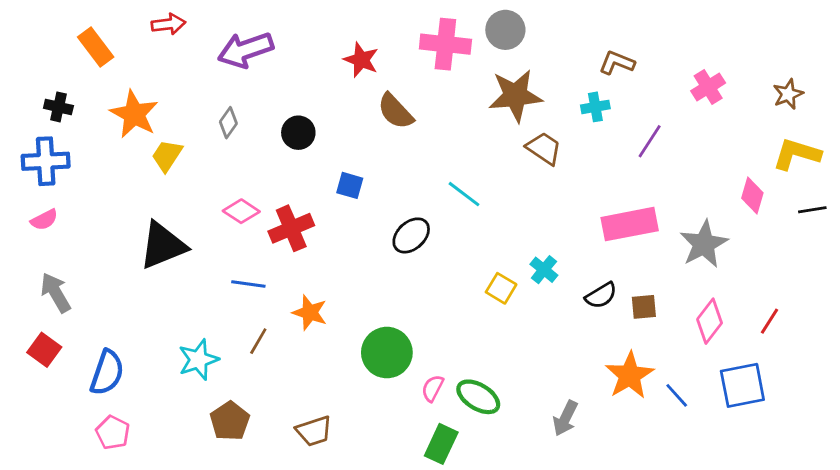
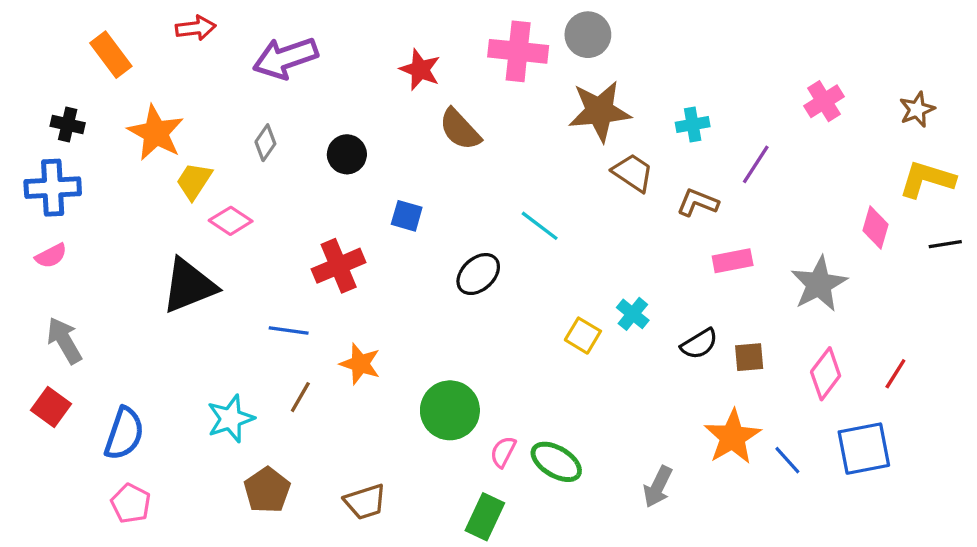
brown L-shape: (617, 63) -> (698, 203), moved
pink diamond: (241, 211) -> (231, 221), moved
pink rectangle: (630, 224) -> (733, 261), size x0.6
green rectangle: (441, 444) -> (485, 517), moved

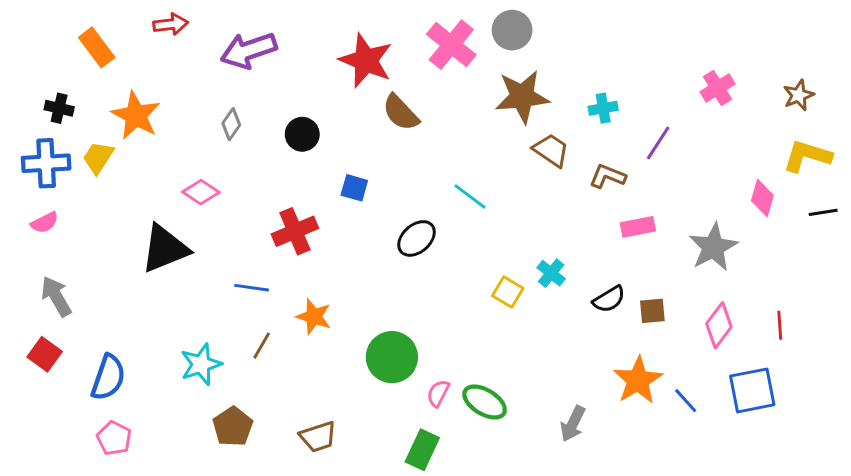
pink cross: (518, 51) -> (451, 45), turned 33
red star: (420, 70) -> (366, 60), size x1.5
yellow trapezoid: (194, 181) -> (98, 157), moved
red line: (895, 374) -> (780, 325), turned -36

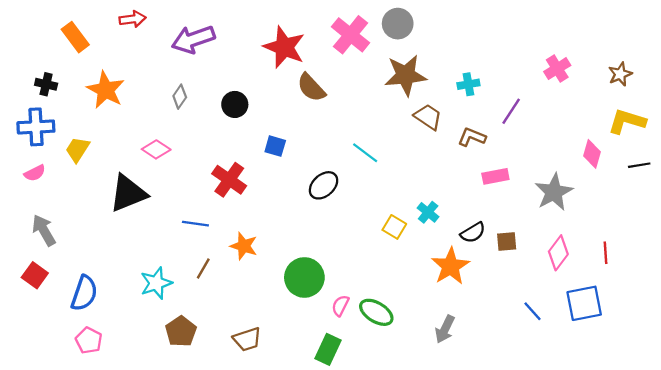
yellow trapezoid: (98, 157) -> (78, 149), moved
red cross: (295, 231) -> (229, 180), turned -32
orange star: (638, 380) -> (450, 266), moved

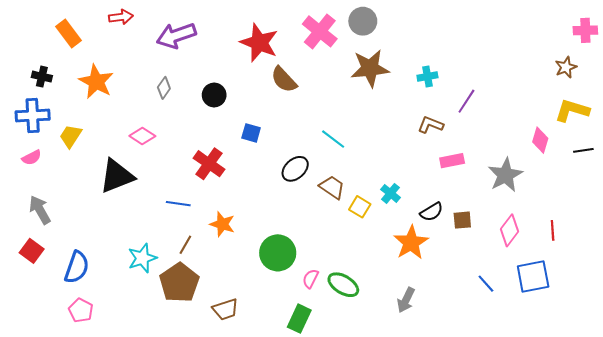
pink cross: (557, 69) -> (585, 30), moved, turned 30
brown trapezoid: (428, 117) -> (332, 187), moved
brown pentagon: (181, 331) -> (179, 283), moved, size x1.4

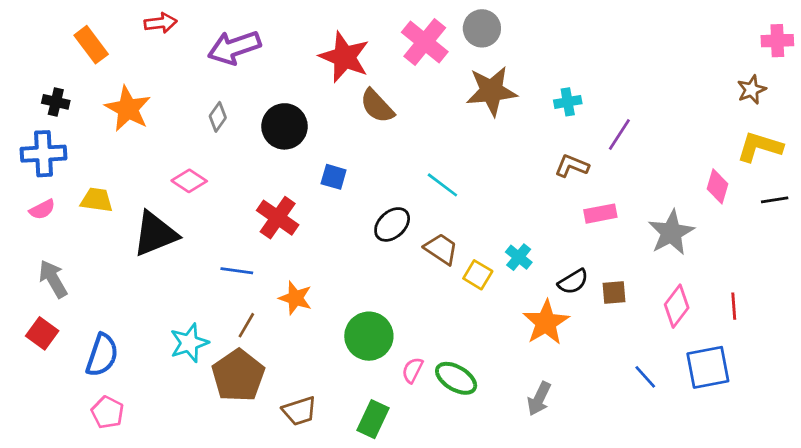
black circle: (214, 95) -> (285, 126), size x1.4
yellow trapezoid: (71, 136) -> (97, 200), moved, turned 65
green rectangle: (299, 319) -> (373, 419), moved

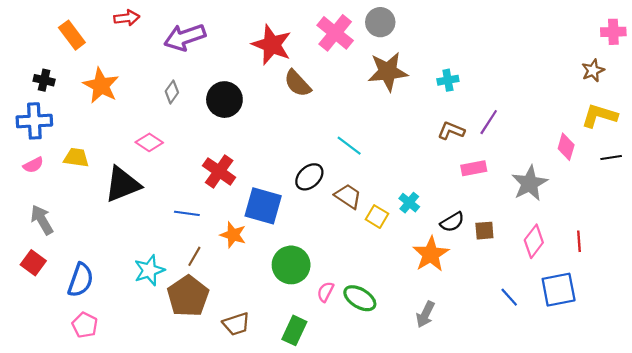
purple line: (619, 135) -> (489, 122), moved
blue square: (334, 177) -> (263, 206), moved, size x1.8

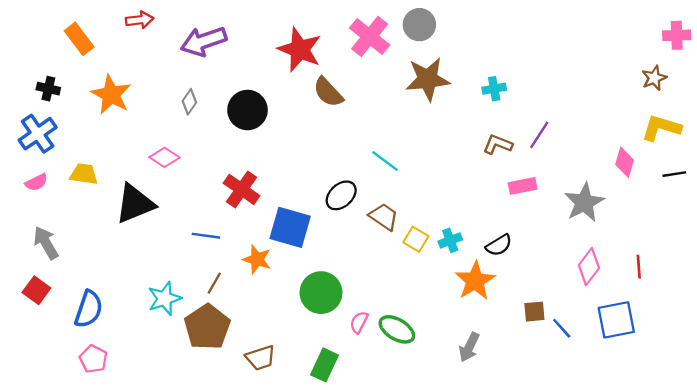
blue cross: (34, 121) -> (38, 134), turned -32
cyan cross: (409, 203) -> (450, 240), moved, turned 30
brown square: (484, 231) -> (534, 312), moved

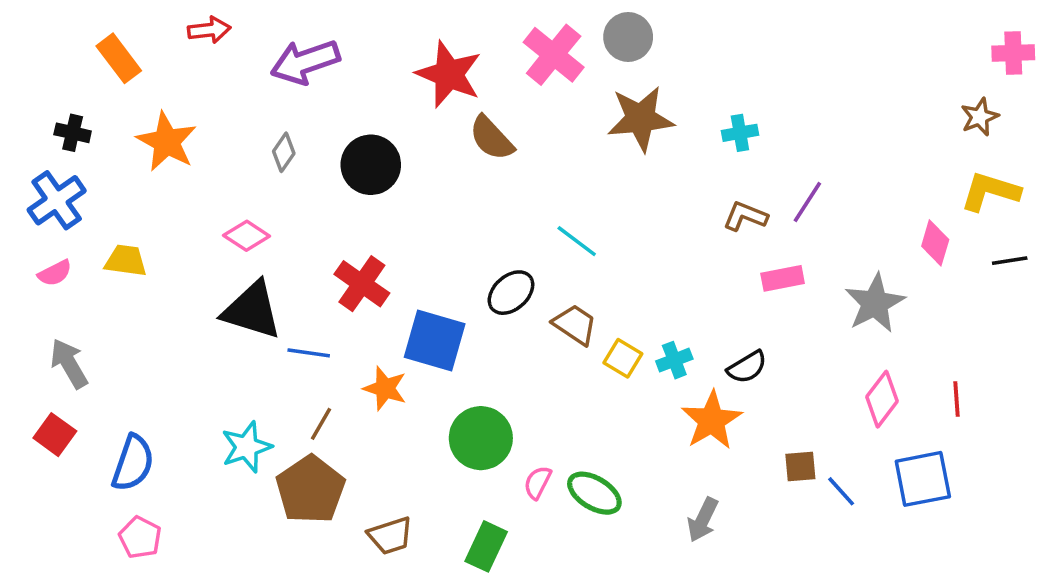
black triangle: (135, 204) -> (252, 310), moved, turned 39

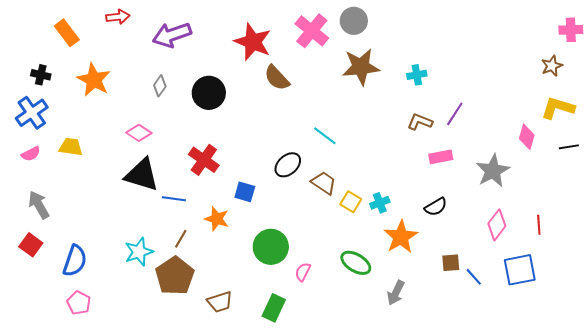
blue square: (435, 340) -> (245, 192), size x0.6
black semicircle: (747, 367) -> (436, 207), moved
green ellipse: (594, 493) -> (356, 263), moved

